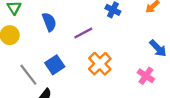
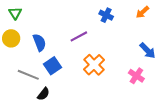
blue semicircle: (49, 22) -> (39, 42), moved
gray line: (28, 75) -> (28, 75), turned -30

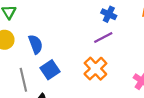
purple line: (79, 36) -> (103, 38), moved
gray line: (28, 75) -> (23, 80), turned 55

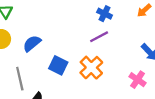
blue semicircle: (36, 44) -> (32, 43), turned -108
blue square: (50, 70) -> (58, 65), moved, turned -30

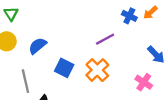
blue cross: (105, 14) -> (129, 16), moved

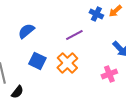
blue semicircle: (38, 46) -> (26, 31), moved
pink cross: (144, 82) -> (109, 74), turned 35

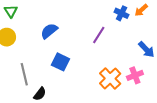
purple line: (74, 35) -> (99, 35), turned -30
orange cross: (67, 63) -> (110, 78), moved

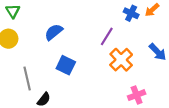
pink cross: (135, 75) -> (137, 95), moved
orange cross: (110, 78) -> (121, 60), moved

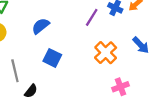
purple line: (107, 36) -> (92, 17), moved

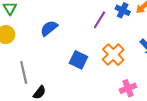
blue square: (52, 58) -> (78, 60), moved

